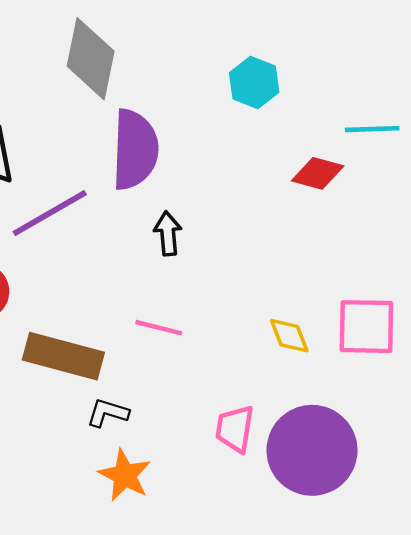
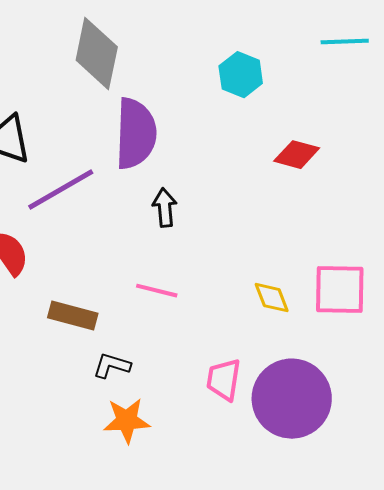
cyan line: (372, 129) -> (345, 42), moved
brown rectangle: (63, 356) -> (73, 316), size x0.7
orange star: (125, 475) -> (127, 421), turned -30

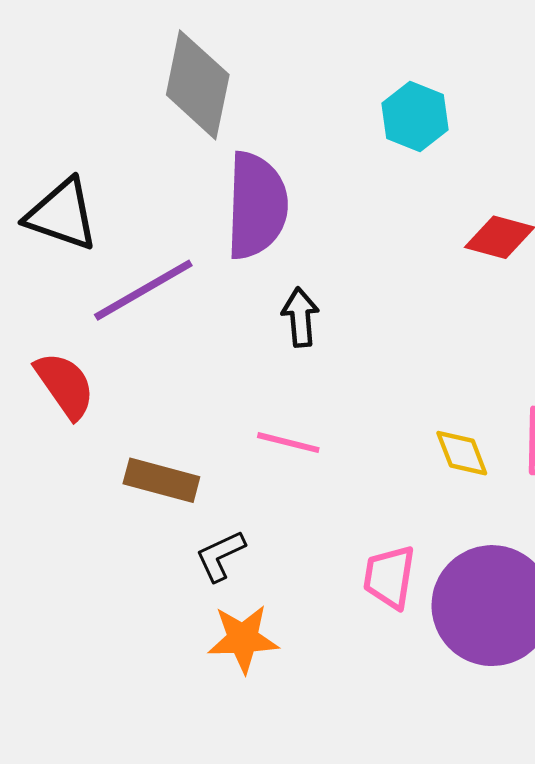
black L-shape: (112, 366) -> (220, 556), turned -42

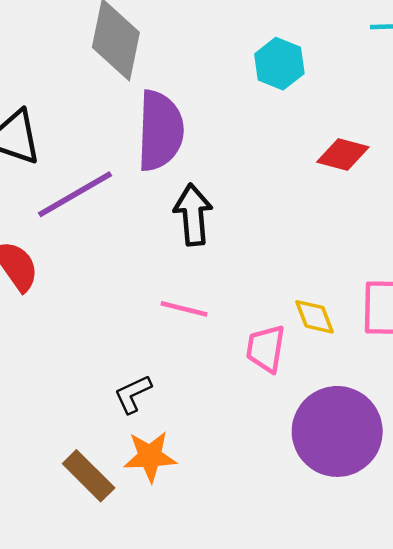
black arrow: (300, 317) -> (193, 215), size x1.4
brown rectangle: (161, 480) -> (89, 476), moved, turned 30
pink trapezoid: (389, 577) -> (266, 349), moved

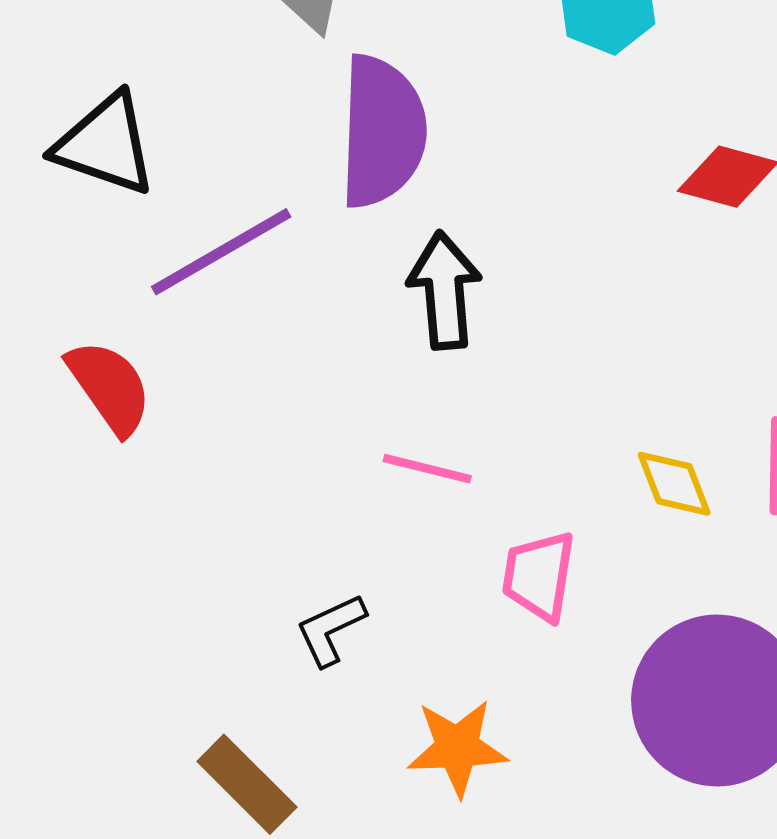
pink trapezoid: (266, 349) -> (539, 576), moved
orange star: (150, 456) -> (457, 748), moved

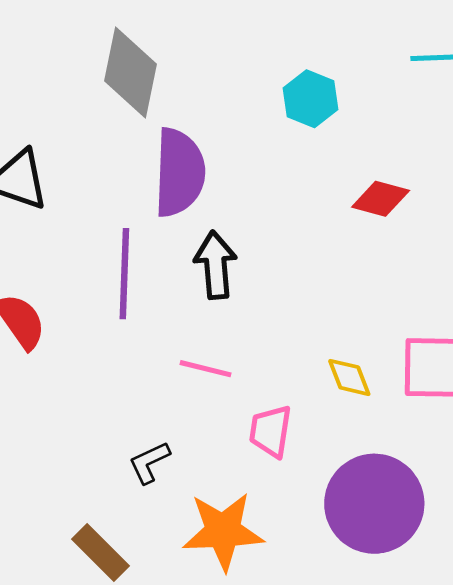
purple line: (221, 252) -> (124, 274), moved, turned -58
orange star: (457, 748) -> (223, 531), size x1.4

